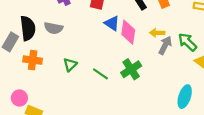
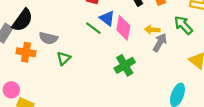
black semicircle: (28, 28) -> (22, 20), turned 40
gray semicircle: (53, 28) -> (48, 38), moved
green arrow: (187, 42) -> (183, 25), moved
green line: (100, 74) -> (93, 28), moved

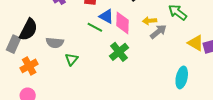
gray arrow: (160, 43) -> (158, 32), turned 30
orange cross: (26, 52) -> (29, 66), moved, turned -30
green cross: (125, 65) -> (119, 52), moved

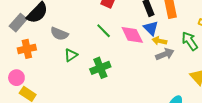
blue triangle: (106, 16) -> (151, 28), moved
pink diamond: (123, 23) -> (132, 35), turned -45
green cross: (119, 52) -> (100, 68), moved

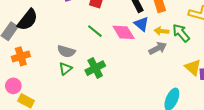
gray semicircle: (59, 34) -> (66, 51), moved
yellow arrow: (159, 41) -> (162, 31), moved
green triangle: (71, 55) -> (65, 69), moved

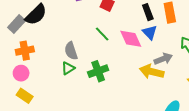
yellow arrow: (162, 31) -> (152, 72), moved, size x1.6
gray semicircle: (66, 51) -> (71, 51), turned 48
pink circle: (13, 86) -> (21, 73), moved

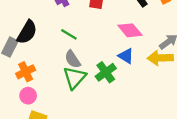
blue triangle: (150, 32) -> (126, 56), moved
green line: (102, 34) -> (69, 34), moved
green triangle: (68, 68) -> (74, 78), size x1.6

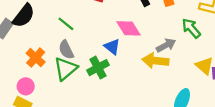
blue triangle: (126, 56) -> (112, 47), moved
orange cross: (26, 72) -> (36, 58), moved, turned -30
pink circle: (28, 96) -> (26, 86), moved

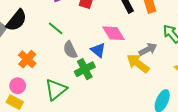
gray semicircle: (66, 50) -> (70, 50), moved
yellow arrow: (155, 61) -> (138, 63), turned 30
green triangle: (65, 69) -> (56, 90), moved

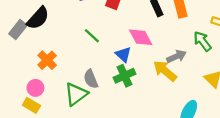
green line: (56, 28) -> (92, 36), moved
gray semicircle: (70, 50) -> (91, 79), moved
green cross: (85, 69) -> (124, 76), moved

